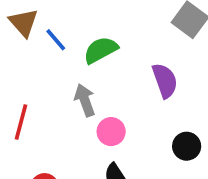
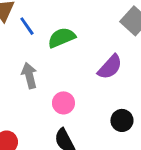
purple semicircle: (165, 81) -> (110, 67), turned 56
gray arrow: (85, 100) -> (29, 76), moved

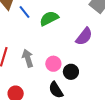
gray arrow: (29, 76) -> (28, 58), moved
black circle: (122, 120) -> (71, 72), moved

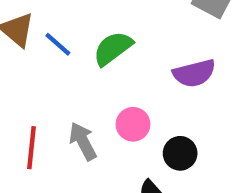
purple semicircle: (84, 36) -> (194, 73), turned 48
pink circle: (53, 64) -> (133, 124), moved

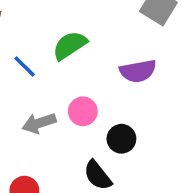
blue line: (58, 44) -> (25, 66), moved
gray arrow: (83, 141) -> (39, 123), turned -84

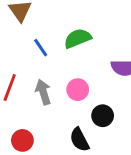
gray arrow: (39, 123) -> (43, 92), turned 80

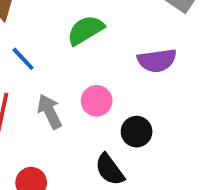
blue line: (41, 48) -> (23, 59), moved

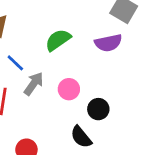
purple semicircle: (157, 60) -> (108, 43), moved
gray arrow: (50, 111) -> (34, 84), moved, turned 65

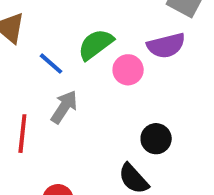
blue line: (15, 63) -> (51, 64), moved
pink circle: (69, 89) -> (128, 70), moved

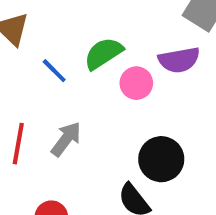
gray arrow: (64, 107) -> (66, 139), moved
black circle: (156, 139) -> (161, 159), size x1.4

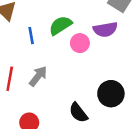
blue line: (54, 71) -> (31, 36), turned 35
black circle: (161, 159) -> (111, 94), moved

